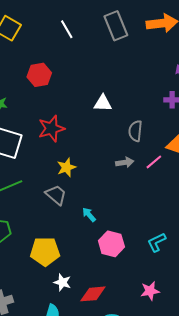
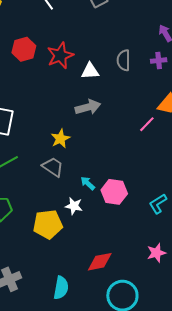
red star: (51, 129) -> (60, 55), moved
gray semicircle: (135, 131) -> (124, 60), moved
gray arrow: (125, 162) -> (88, 107), moved, size x1.4
pink hexagon: (111, 244) -> (114, 192), moved
white star: (62, 282) -> (74, 206), moved

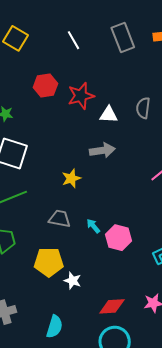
gray trapezoid: (53, 167) -> (60, 219), moved, turned -30
white star: (74, 206) -> (73, 281), moved
red diamond: (100, 262) -> (112, 306), moved

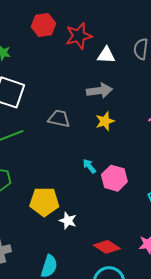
yellow star: (71, 178) -> (105, 121), moved
gray trapezoid: (60, 219) -> (59, 119), moved
red diamond: (112, 306) -> (107, 247), turned 36

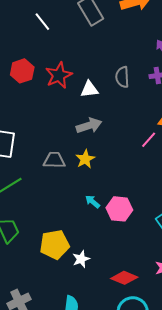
yellow star: (105, 121) -> (85, 159), moved
white star: (68, 221) -> (81, 259), turned -30

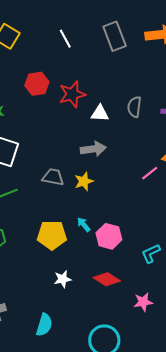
yellow pentagon: (55, 245) -> (52, 235), moved
red diamond: (124, 278) -> (107, 279), moved

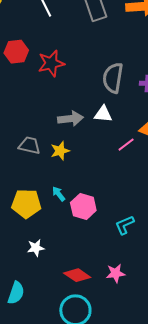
gray semicircle: (134, 107) -> (113, 78), size x1.4
white triangle: (100, 113) -> (103, 114), moved
red diamond: (107, 279) -> (77, 275), moved

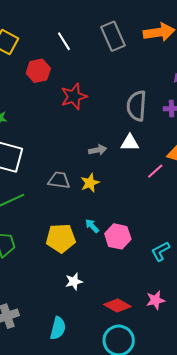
red hexagon: (16, 52) -> (38, 71), moved
gray arrow: (70, 119) -> (98, 150), size x0.7

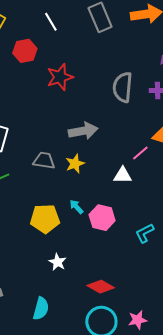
white triangle: (130, 143) -> (123, 175), moved
gray arrow: (98, 150) -> (83, 131), size x1.6
white star: (74, 282) -> (58, 262), turned -30
pink star: (155, 300) -> (138, 320), moved

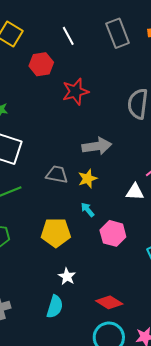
cyan arrow: (76, 207) -> (87, 210), moved
cyan semicircle: (41, 309) -> (55, 307), moved

